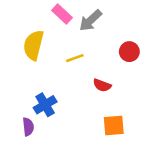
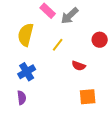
yellow line: (75, 58) -> (58, 45), turned -32
blue cross: (45, 105) -> (27, 72), moved

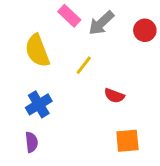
yellow semicircle: (26, 35) -> (37, 51), turned -35
red circle: (100, 40) -> (145, 30), moved

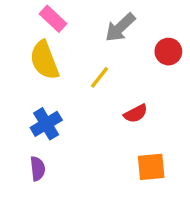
pink rectangle: (69, 16) -> (53, 19), moved
red circle: (145, 30) -> (168, 52), moved
red semicircle: (114, 96) -> (136, 114), turned -48

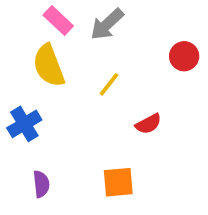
gray arrow: (120, 27) -> (107, 24), moved
blue cross: (46, 124) -> (24, 124), moved
orange square: (151, 167) -> (118, 182), moved

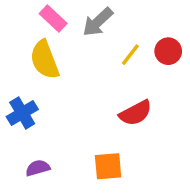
yellow line: (109, 84) -> (130, 55), moved
red semicircle: (148, 124) -> (136, 113), size x1.4
purple semicircle: (41, 184) -> (38, 168), turned -100

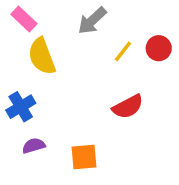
pink rectangle: (53, 19) -> (24, 19), moved
orange square: (108, 166) -> (84, 157), moved
purple semicircle: (38, 168) -> (34, 146), moved

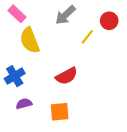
red circle: (159, 48) -> (109, 21), moved
red semicircle: (128, 107) -> (67, 76), moved

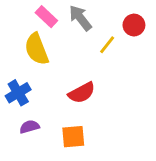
pink rectangle: (17, 14) -> (46, 17), moved
gray arrow: (65, 15) -> (80, 18), turned 95

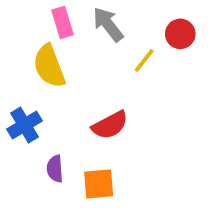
pink rectangle: (46, 17) -> (62, 22), turned 30
purple semicircle: (29, 127) -> (55, 169), moved, turned -78

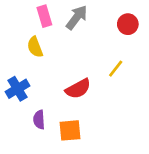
gray arrow: (108, 24) -> (77, 17), turned 75
yellow line: (144, 60) -> (116, 69), moved
yellow semicircle: (49, 66) -> (35, 47), size x0.7

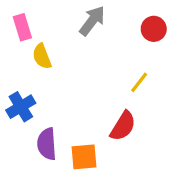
pink rectangle: (44, 16) -> (22, 27), moved
red semicircle: (78, 89) -> (123, 126), moved, turned -30
purple semicircle: (39, 120) -> (47, 144), size x1.4

